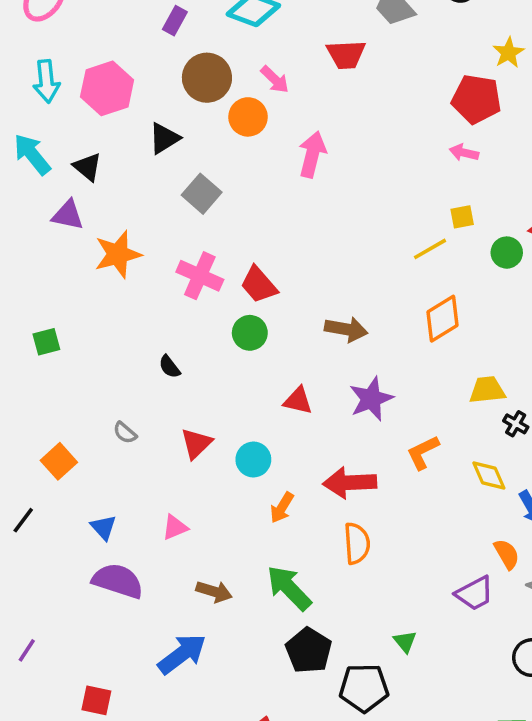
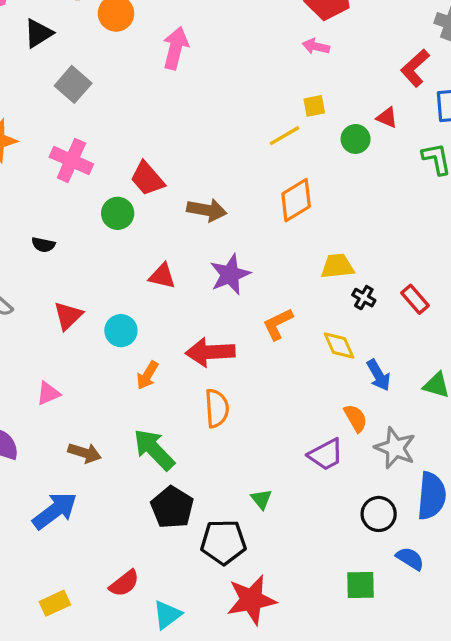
red trapezoid: (259, 285) -> (147, 179), moved
black semicircle: (170, 367) -> (43, 245), turned -40

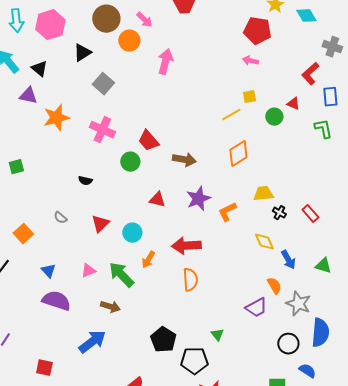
orange L-shape: (278, 324) -> (227, 212), moved
green arrow: (154, 450) -> (121, 275), moved

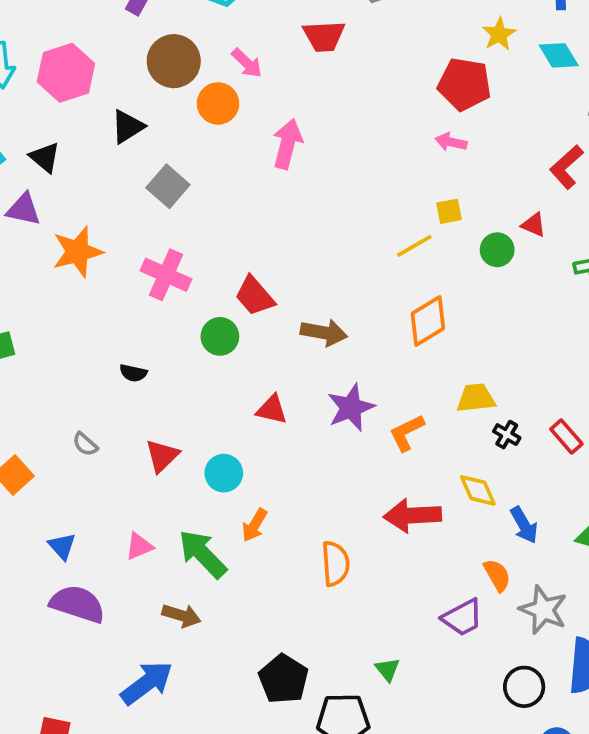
red arrow: (186, 246) -> (412, 515), moved

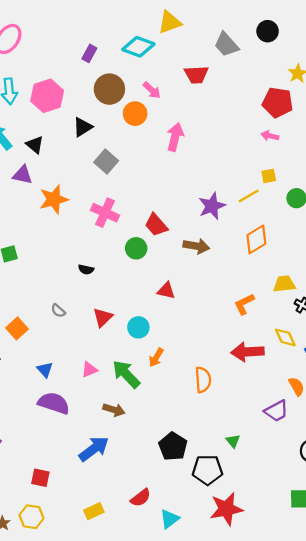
purple star: (351, 408) -> (212, 206), moved

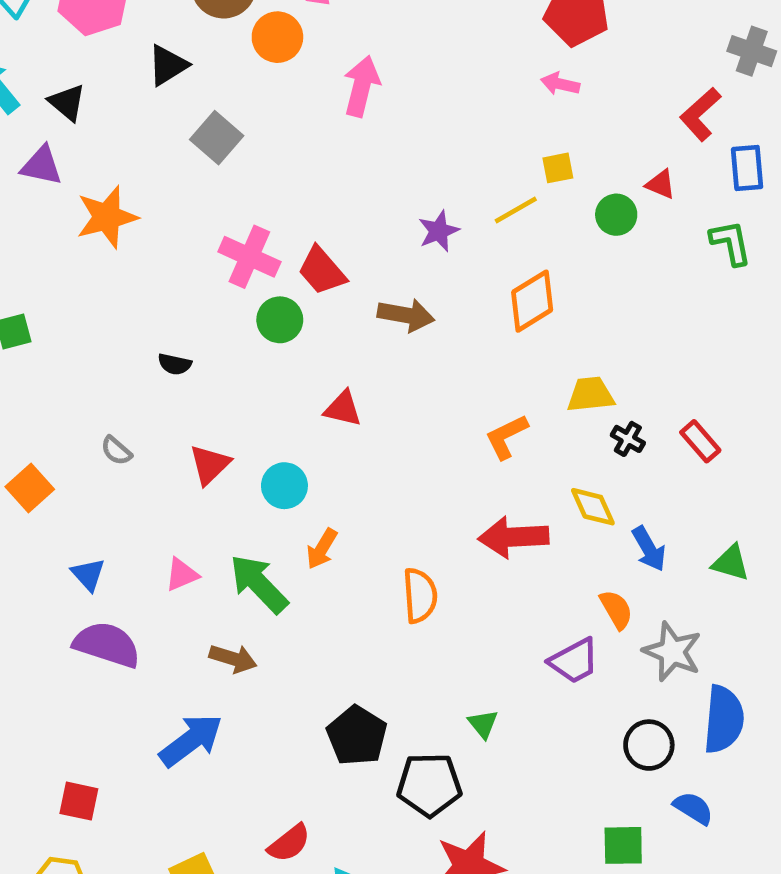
purple star: (212, 206) -> (439, 231), size x0.7
pink cross: (105, 213) -> (249, 257), moved

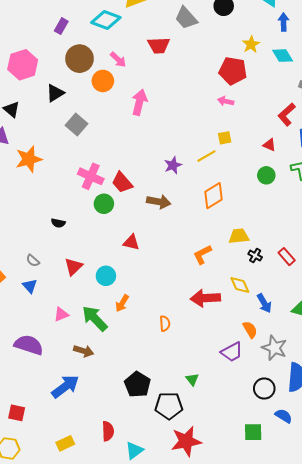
green circle: (616, 215) -> (266, 175), moved
blue triangle: (88, 574) -> (30, 286), moved
orange semicircle: (420, 595) -> (165, 324), size x0.7
red semicircle: (289, 843) -> (108, 431), turned -54

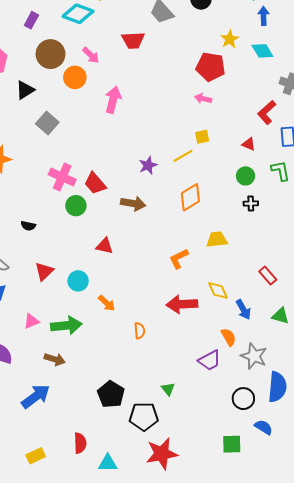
black cross: (255, 256) -> (251, 204), moved, turned -32
red rectangle: (287, 257) -> (268, 276), moved
orange arrow: (122, 303) -> (107, 303), moved, turned -78
green arrow: (95, 318) -> (66, 325), turned 128
cyan triangle: (134, 450) -> (108, 463), turned 36

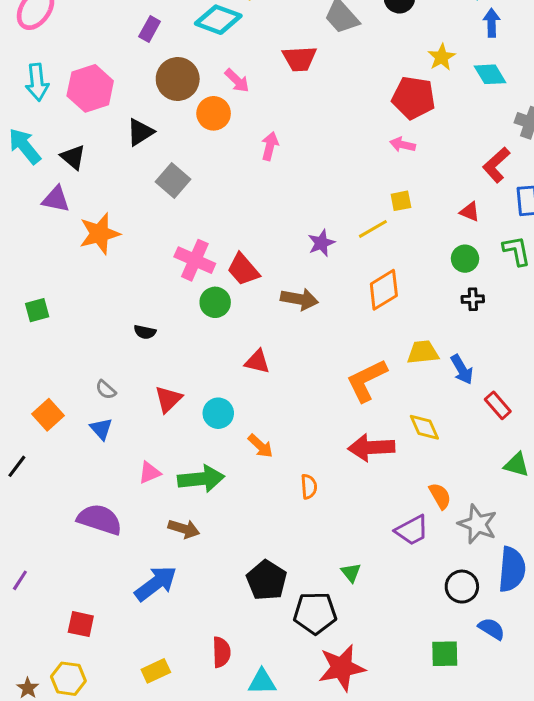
pink arrow: (113, 100) -> (270, 146), size x0.7
orange L-shape: (179, 259) -> (367, 380), size x1.4
blue arrow: (243, 310) -> (462, 369), moved

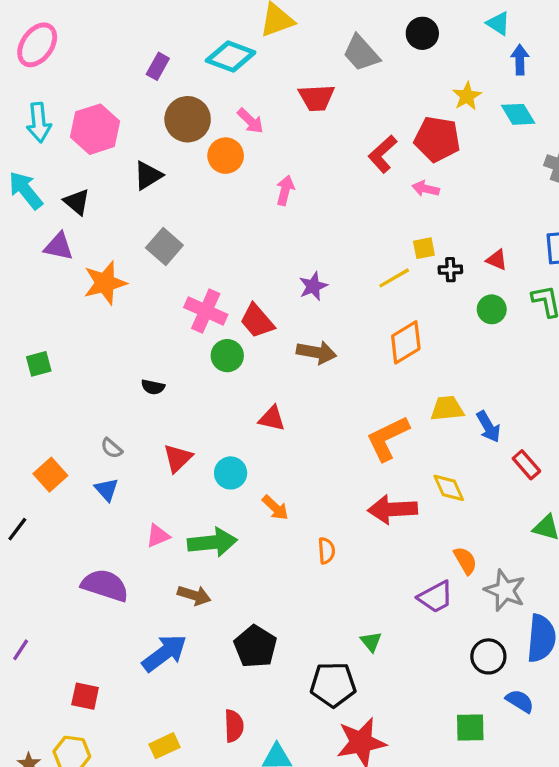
red L-shape: (496, 165) -> (383, 154), moved
gray square: (173, 181) -> (164, 247), moved
purple star: (321, 243) -> (313, 286), moved
black cross: (473, 299) -> (450, 270), moved
black pentagon: (267, 580) -> (255, 647), moved

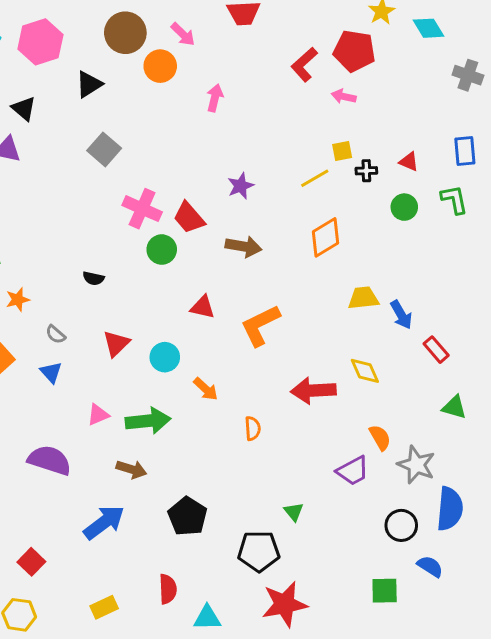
orange star: (105, 283) -> (18, 300), moved, size x0.6
orange L-shape: (388, 438) -> (260, 325), moved
red square: (85, 696) -> (31, 562), turned 32

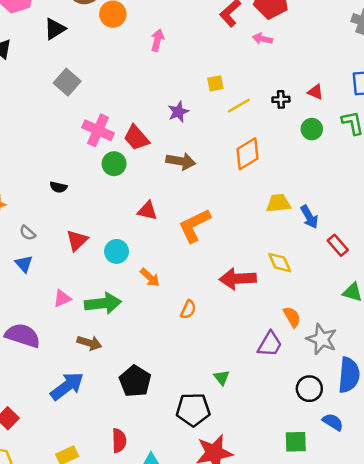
yellow square: (342, 151) -> (215, 83), moved
orange semicircle: (253, 428) -> (188, 310), turned 30
purple trapezoid: (353, 471) -> (270, 344), turned -32

